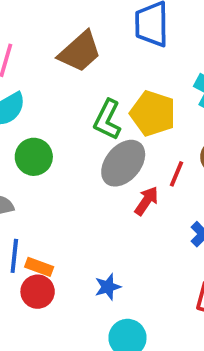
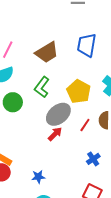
green L-shape: (107, 120) -> (42, 87), moved
red arrow: (146, 201) -> (55, 134), moved

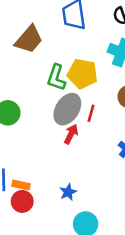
green L-shape: (42, 87) -> (56, 78), moved
red line: (85, 125) -> (91, 113), moved

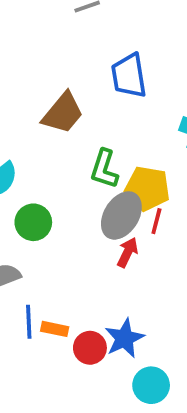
yellow pentagon: (83, 74) -> (147, 188), moved
blue star: (68, 192) -> (124, 338), size x1.5
red circle: (22, 201) -> (90, 348), moved

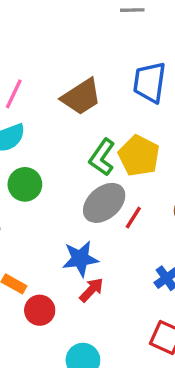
yellow pentagon: (147, 188) -> (139, 156), moved
red arrow: (127, 252) -> (91, 290), moved
blue star: (124, 338) -> (80, 259), moved

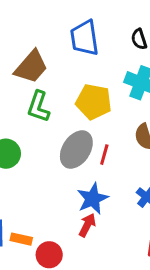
green L-shape: (102, 157) -> (38, 107), moved
blue star: (80, 259) -> (92, 199), moved

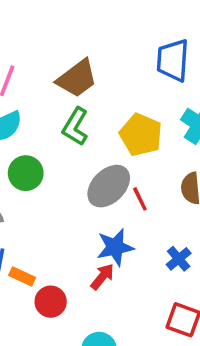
blue trapezoid: (84, 38) -> (173, 60), moved
red line: (104, 155) -> (140, 199), turned -54

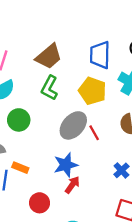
blue trapezoid: (173, 60) -> (100, 55), moved
blue star: (115, 247) -> (66, 165), moved
orange rectangle: (22, 276) -> (20, 168), moved

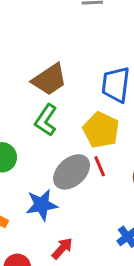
red line: (94, 133) -> (100, 166), moved
blue star: (66, 165) -> (42, 205), moved

